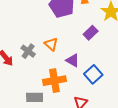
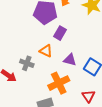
purple rectangle: (91, 33) -> (60, 33), moved

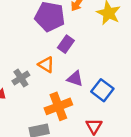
gray cross: (27, 63) -> (21, 78), turned 32

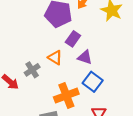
purple triangle: (75, 79) -> (85, 57), moved
blue square: (102, 90) -> (93, 82), moved

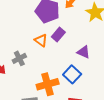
purple triangle: (85, 57) -> (84, 52), moved
orange triangle: (55, 58) -> (41, 40), moved

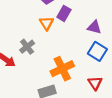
orange triangle: (41, 40) -> (47, 23), turned 32
blue square: (72, 74) -> (97, 51), moved

